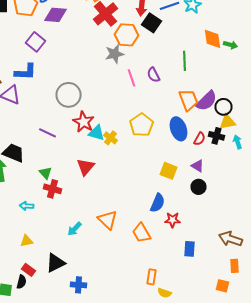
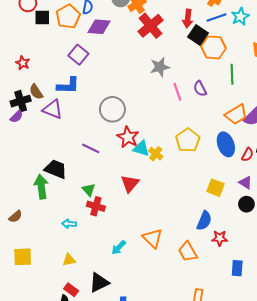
orange hexagon: (126, 35) -> (213, 47), moved
orange trapezoid: (188, 100) -> (236, 114), turned 80

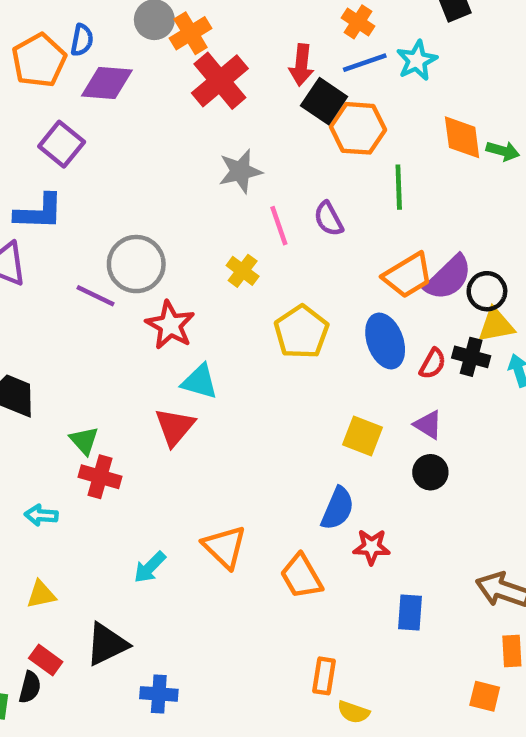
purple line: (91, 148) -> (95, 296), moved
cyan triangle: (141, 148) -> (200, 382), moved
yellow cross: (156, 154) -> (243, 271), moved

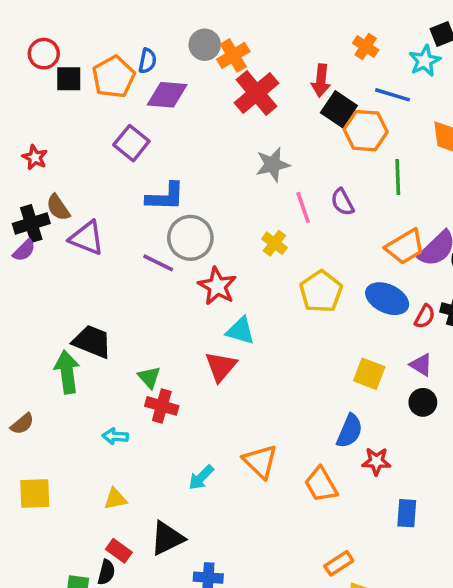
cyan star: (417, 60) -> (425, 61), moved
blue line: (365, 63) -> (392, 95), moved, turned 36
blue L-shape: (39, 212) -> (165, 197), moved
blue ellipse: (385, 341) -> (387, 299), turned -45
orange rectangle: (324, 676) -> (339, 563), turned 48

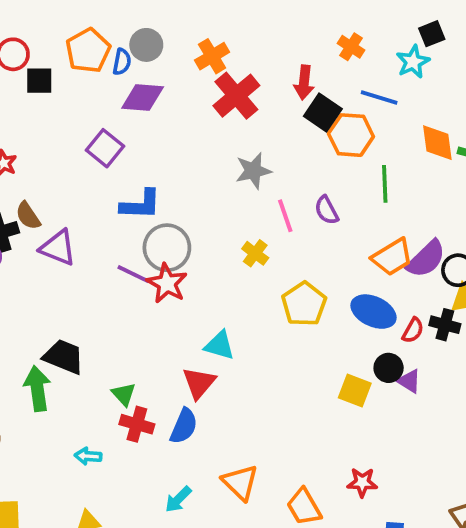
gray circle: (205, 45) -> (146, 45), moved
orange pentagon: (114, 77) -> (88, 51), moved
red star: (217, 286) -> (167, 283), moved
black circle: (423, 402) -> (389, 368), moved
blue semicircle: (350, 431) -> (184, 426), moved

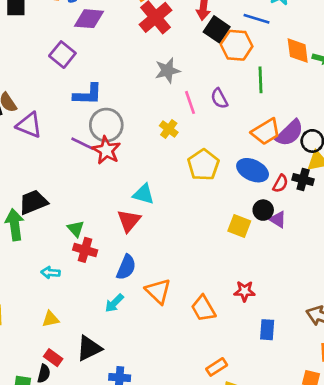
black trapezoid: (64, 357) -> (33, 202), turned -44
blue semicircle: (184, 426) -> (126, 267), moved

